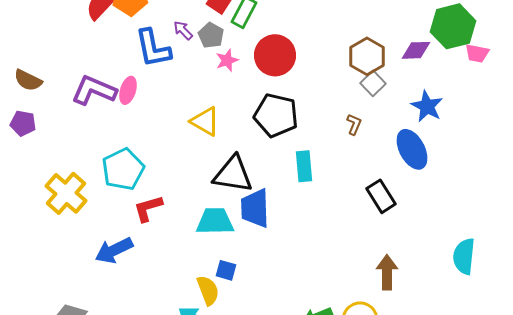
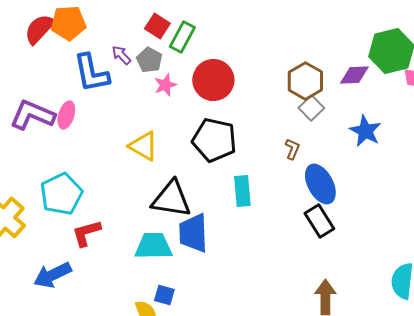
blue ellipse: (412, 149) -> (320, 184), moved

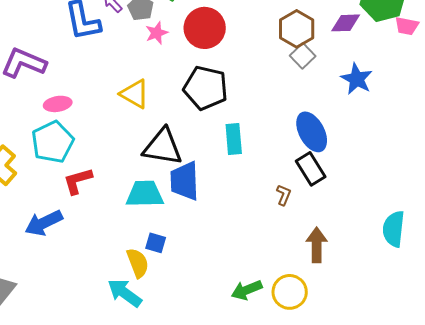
pink ellipse: (66, 115) -> (58, 104), moved, turned 64
brown L-shape: (292, 149) -> (284, 195), moved

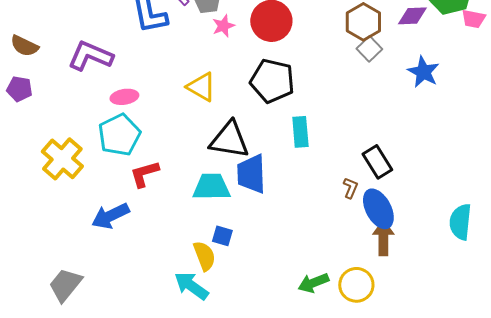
blue ellipse: (312, 132) -> (378, 209), moved

